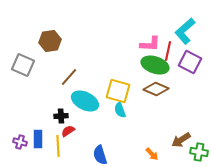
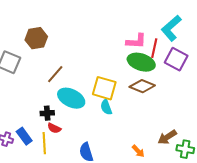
red semicircle: (68, 131) -> (54, 128), turned -120
blue rectangle: (38, 139) -> (24, 136), turned -36

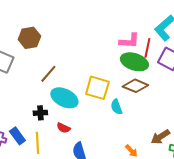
cyan semicircle: (106, 107) -> (116, 107), moved
red semicircle: (54, 128) -> (63, 128), moved

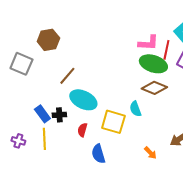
yellow square: (97, 88) -> (113, 122), moved
red semicircle: (63, 128) -> (82, 130), turned 80
blue rectangle: (17, 136) -> (42, 114), moved
yellow line: (37, 143) -> (44, 139), moved

